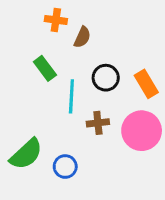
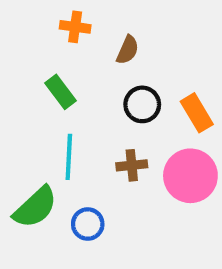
brown semicircle: (82, 37) -> (128, 50), moved
cyan line: (71, 96) -> (69, 157), moved

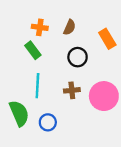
orange cross: (75, 27) -> (40, 27), moved
orange rectangle: (197, 113) -> (107, 39), moved
green semicircle: (35, 207) -> (19, 113), turned -70

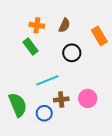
cyan line: (37, 86) -> (47, 80), moved, turned 65
brown cross: (72, 90) -> (61, 99), moved
pink circle: (104, 96) -> (88, 98), moved, size x0.7

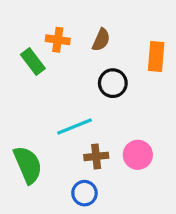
orange rectangle: (99, 36) -> (156, 56), turned 36
green rectangle: (30, 46) -> (33, 61), moved
blue circle: (44, 113) -> (84, 193), moved

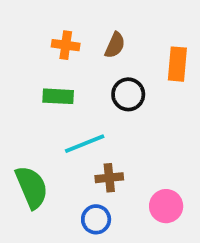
green rectangle: (33, 61) -> (58, 96), moved, turned -50
pink circle: (138, 155) -> (166, 206), moved

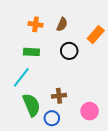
orange rectangle: (177, 64) -> (96, 35), turned 36
cyan line: (85, 144) -> (21, 77), moved, turned -30
green semicircle: (32, 187) -> (31, 105), moved

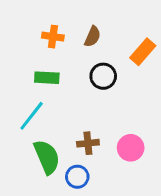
pink circle: (90, 111) -> (131, 148), moved

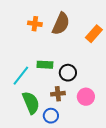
brown semicircle: (93, 37) -> (61, 24), size x1.6
black circle: (103, 76) -> (68, 73), moved
green rectangle: (47, 78) -> (45, 65), moved

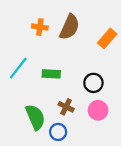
black circle: (68, 73) -> (93, 83), moved
cyan line: (21, 76) -> (18, 68), moved
brown cross: (58, 94) -> (66, 107), turned 32

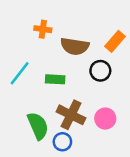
brown semicircle: (69, 27) -> (75, 46), moved, turned 75
black circle: (93, 83) -> (100, 71), moved
brown cross: (66, 107) -> (71, 115), size x1.6

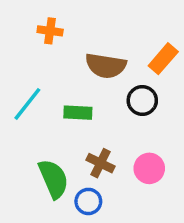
orange cross: (43, 29) -> (50, 31), moved
brown cross: (71, 115) -> (101, 163), size x0.7

